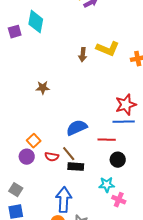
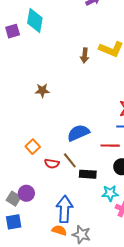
purple circle: (27, 157) -> (26, 193), moved
black rectangle: (76, 167) -> (88, 174), moved

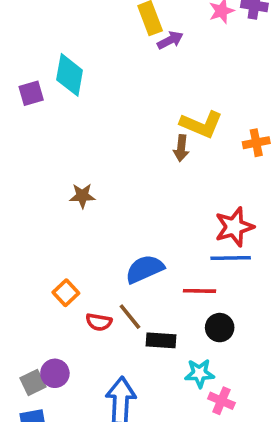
brown arrow: (85, 55) -> (181, 148), moved
gray square: (14, 199) -> (33, 382), turned 32

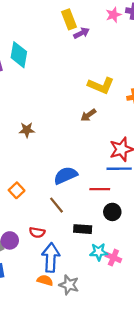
brown arrow: (181, 148) -> (88, 115), moved, turned 49
red semicircle: (99, 322) -> (37, 232), moved
black rectangle: (161, 340) -> (83, 229), moved
cyan star: (199, 373) -> (99, 252), moved

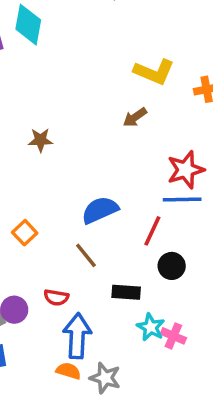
red line: (100, 189) -> (152, 231), turned -66
cyan star: (99, 252) -> (151, 327), turned 30

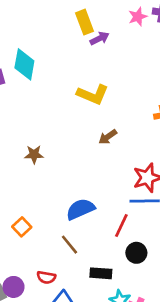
yellow L-shape: (154, 72) -> (93, 94), moved

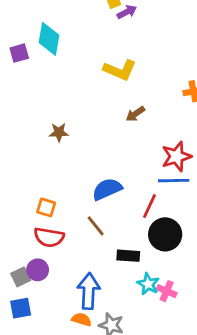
orange square: (22, 227) -> (46, 207), turned -30
black circle: (136, 253) -> (165, 234), size x1.5
red semicircle: (46, 277) -> (49, 237), moved, size x1.5

